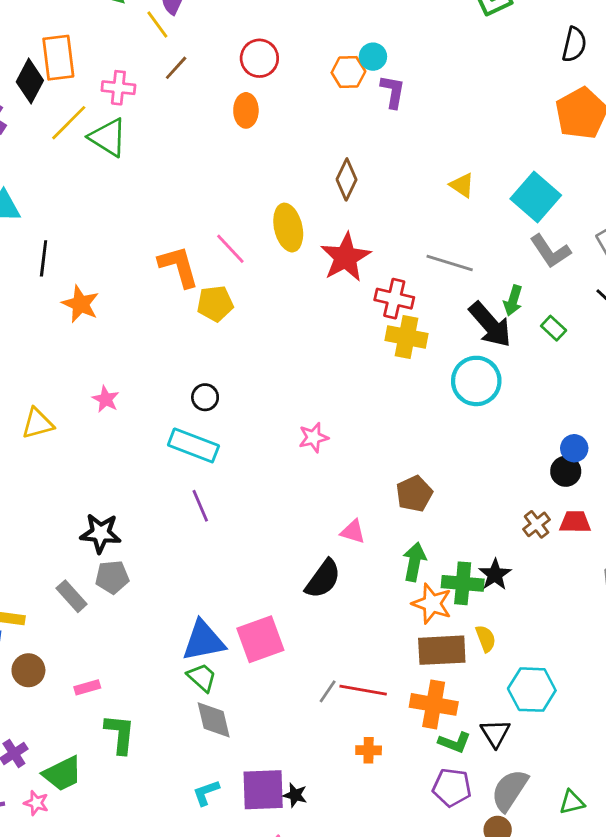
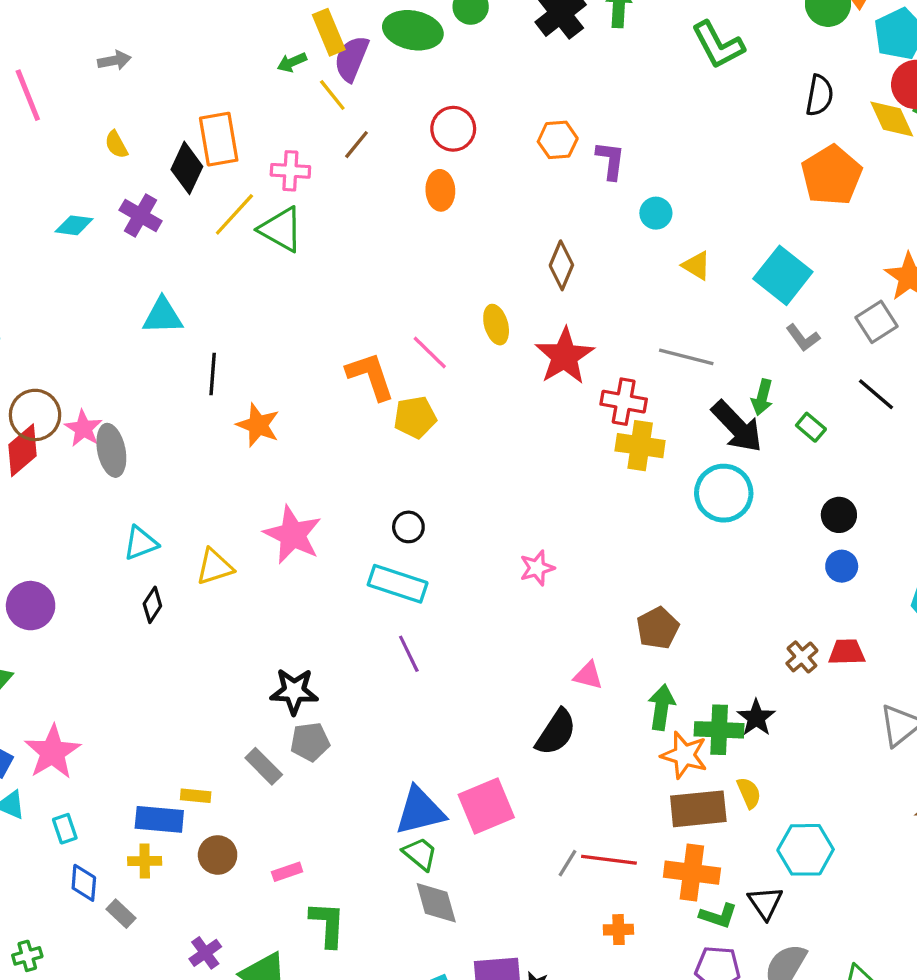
cyan circle: (373, 57) -> (656, 213), moved
yellow ellipse: (288, 228) -> (496, 325), size x0.7
gray L-shape: (550, 251) -> (803, 338), size x0.7
pink star: (106, 399) -> (293, 535), size x1.8
black circle: (566, 471) -> (839, 515), moved

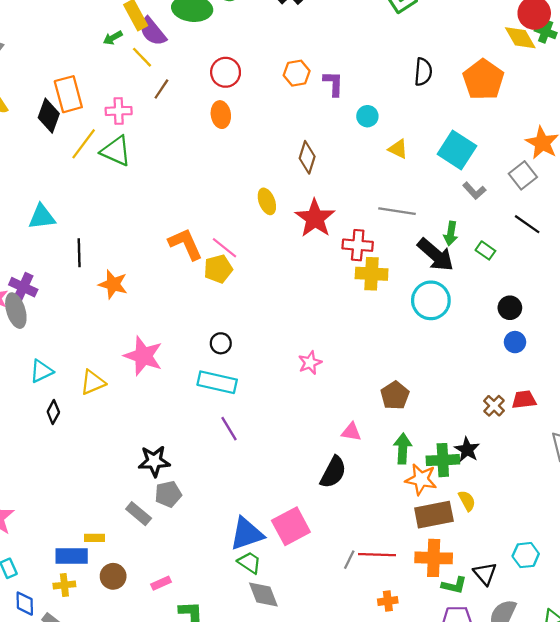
purple semicircle: (351, 59) -> (153, 31), turned -56
black semicircle: (819, 95) -> (423, 72), moved
purple cross: (141, 216) -> (23, 287), moved
pink line: (430, 352) -> (224, 248), moved
cyan hexagon: (806, 850) -> (526, 555), moved, size x0.7

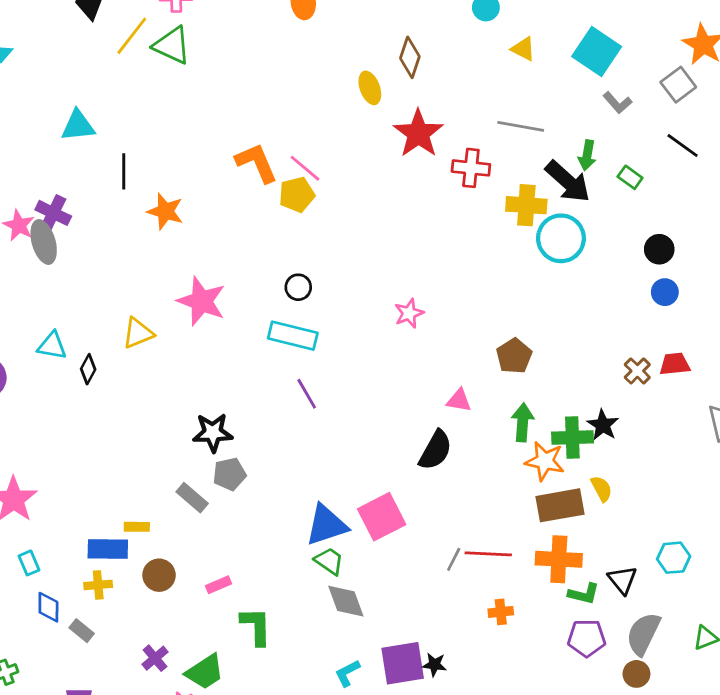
yellow ellipse: (267, 201) -> (370, 88), moved
yellow cross: (372, 274) -> (526, 205), moved
cyan triangle: (41, 371) -> (52, 346), moved, turned 35

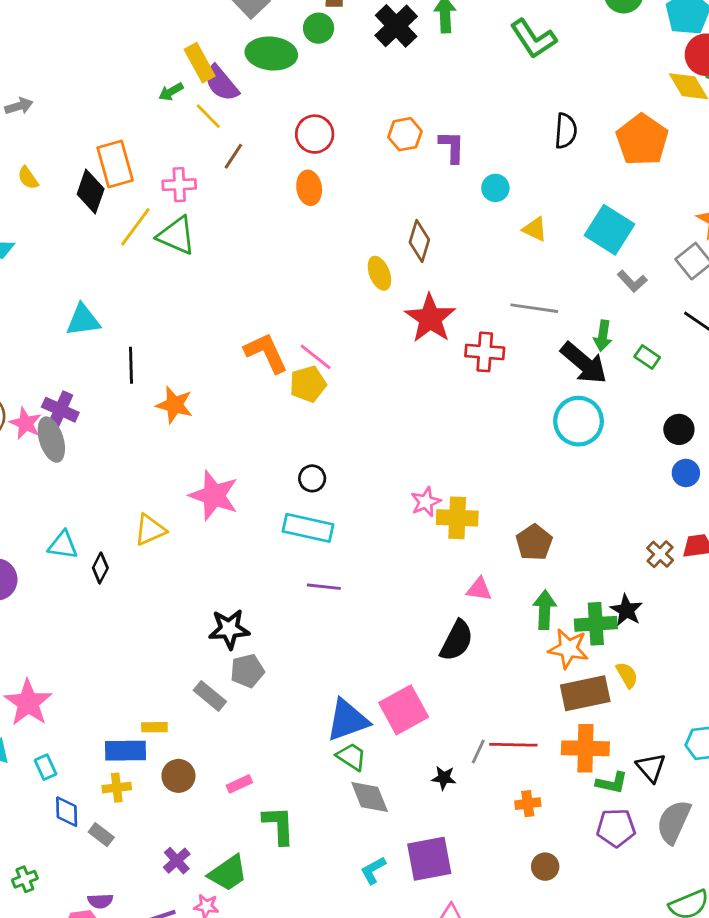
yellow cross: (526, 205) -> (457, 518), moved
purple line: (307, 394) -> (324, 587), turned -52
black star: (434, 665) -> (444, 778), moved
brown circle: (636, 674) -> (545, 867), moved

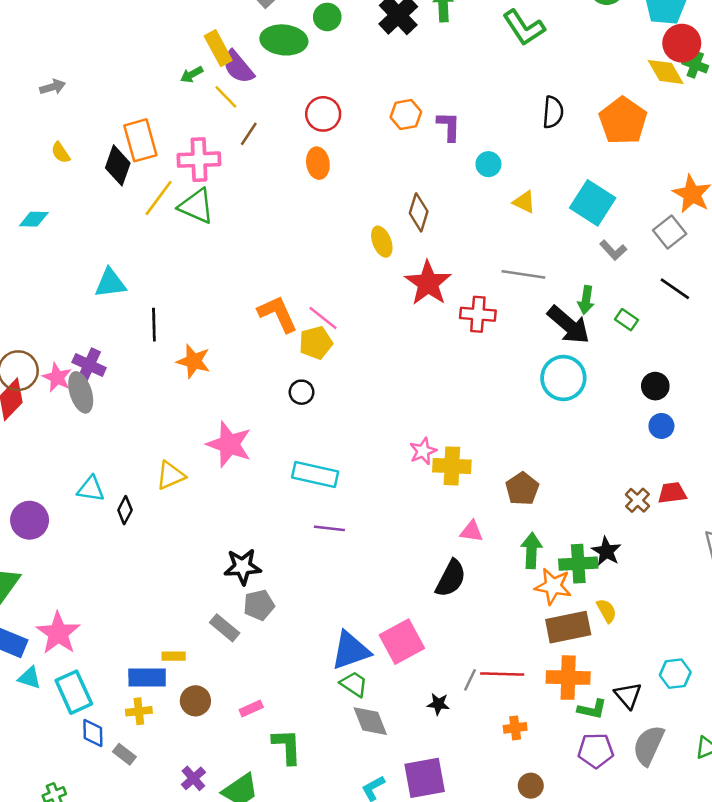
pink cross: (179, 185) -> (199, 160), size x1.4
black circle: (312, 478) -> (302, 392), moved
cyan rectangle: (46, 767) -> (74, 692), size x1.8

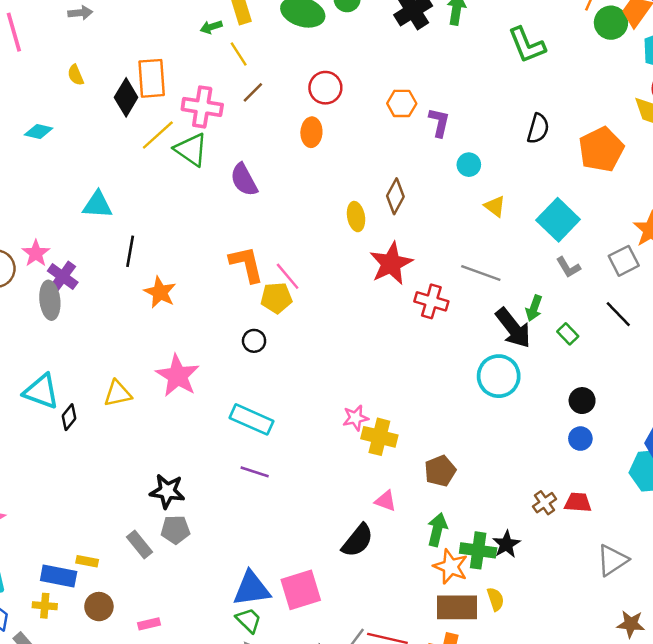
purple semicircle: (238, 67) -> (244, 180), moved
pink star: (57, 377) -> (36, 253), moved
cyan triangle: (91, 489) -> (41, 391), size x1.4

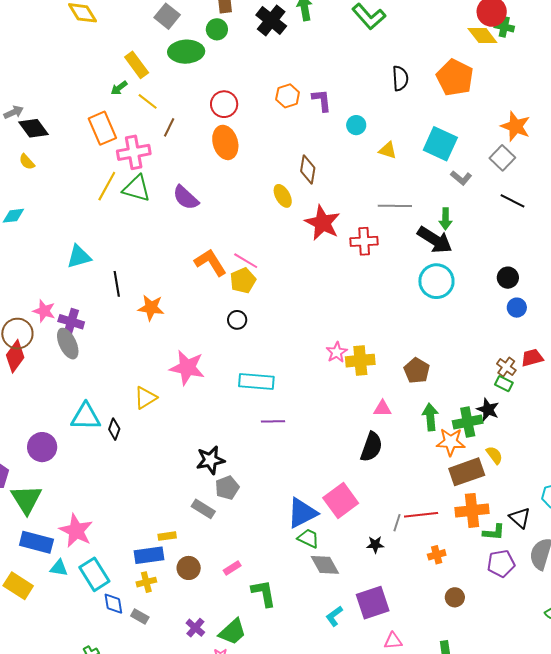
orange rectangle: (152, 78) -> (102, 128), moved
black diamond: (126, 97) -> (33, 128), moved, turned -48
orange ellipse: (311, 132) -> (225, 142), size x1.4
green rectangle: (568, 334) -> (504, 384), moved

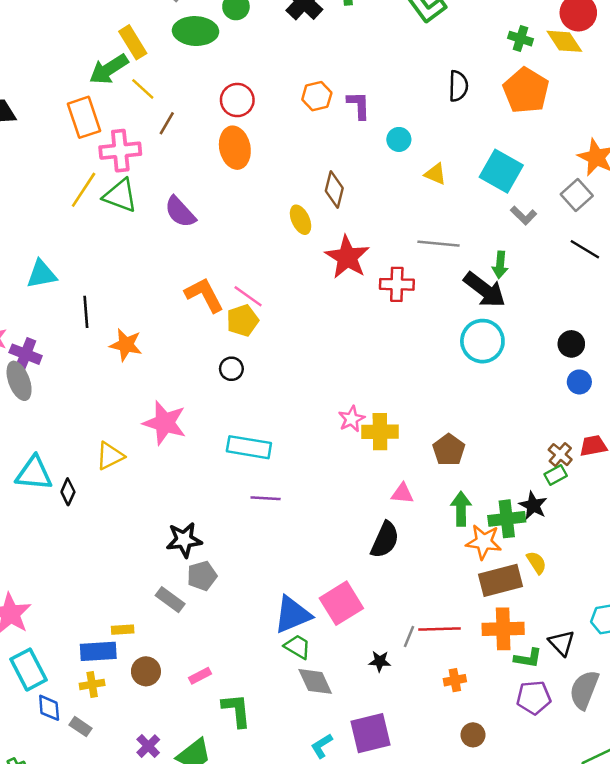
green cross: (504, 27) -> (521, 39), moved
green arrow: (119, 88) -> (109, 69), size x1.8
green rectangle: (504, 384) -> (556, 475), turned -60

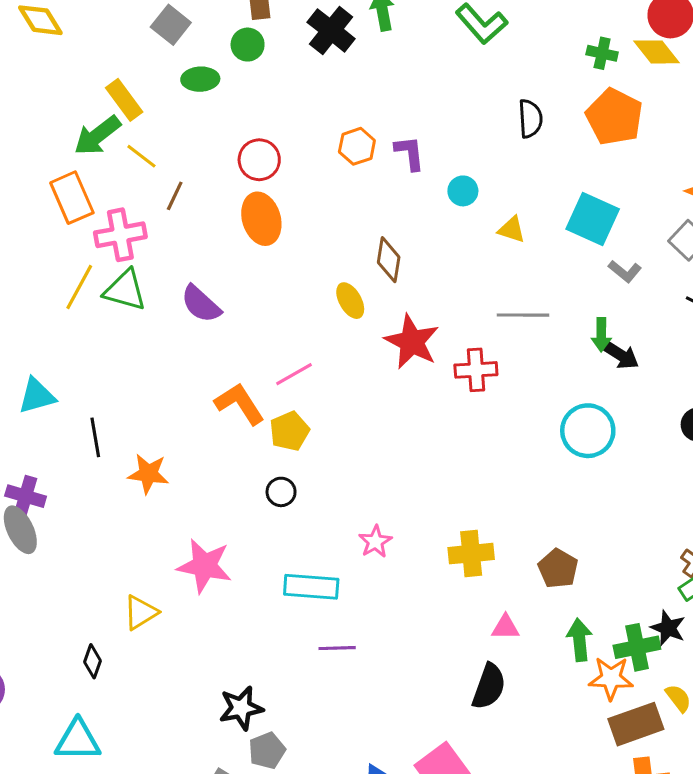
green ellipse: (196, 31) -> (200, 79), size x0.7
black arrow: (485, 290) -> (620, 355), moved, size x0.7
pink line: (248, 296) -> (294, 374), moved, turned -60
pink star: (351, 419) -> (375, 542), moved
cyan triangle: (34, 473) -> (78, 740), moved

